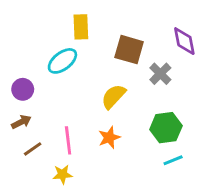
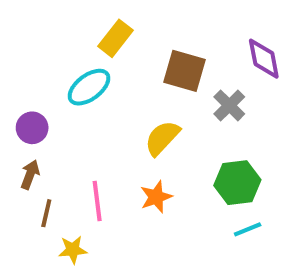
yellow rectangle: (81, 27) -> (115, 38), turned 40
brown arrow: (21, 122) -> (30, 175), turned -42
brown line: (33, 149) -> (46, 213), turned -42
yellow star: (62, 174) -> (73, 250), moved

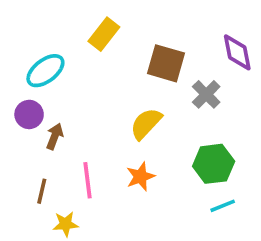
cyan ellipse: (89, 87) -> (45, 71), moved
brown arrow: (30, 175) -> (55, 136), moved

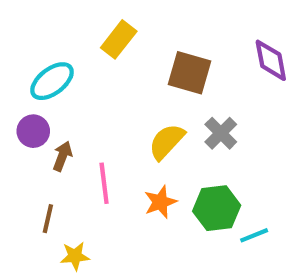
gray cross: (206, 94) -> (221, 133), moved
green hexagon: (214, 164) -> (217, 208), moved
pink line: (87, 180) -> (104, 183), moved

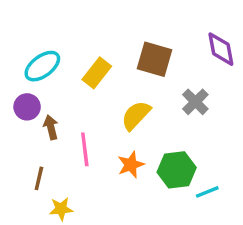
yellow rectangle: (119, 39) -> (97, 73), moved
gray cross: (221, 133) -> (195, 102), moved
brown arrow: (62, 156) -> (51, 127), turned -35

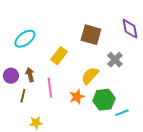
yellow rectangle: (97, 73) -> (59, 56), moved
purple circle: (27, 107) -> (11, 76), moved
yellow semicircle: (136, 115) -> (90, 76), moved
brown line: (39, 178) -> (23, 96), moved

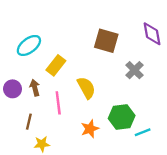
yellow rectangle: (59, 56) -> (56, 65), moved
yellow semicircle: (90, 76) -> (86, 88), moved, turned 108
brown line: (23, 96) -> (29, 122), moved
orange star: (77, 97) -> (90, 129), moved

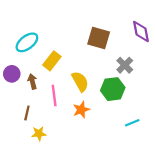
purple circle: (13, 89) -> (12, 74), moved
green hexagon: (122, 117) -> (113, 89), moved
orange star: (90, 129) -> (81, 110), moved

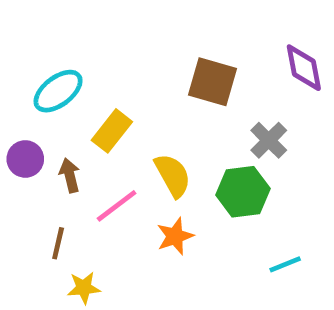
pink line: (54, 96) -> (117, 206), turned 60

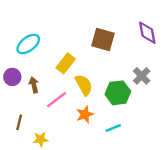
yellow rectangle: (112, 131) -> (66, 63), moved
gray cross: (269, 140) -> (142, 76), moved
brown line: (58, 243) -> (19, 122), moved
cyan line: (285, 264) -> (113, 128), moved

